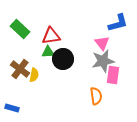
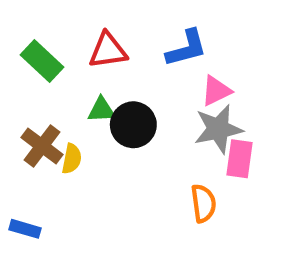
blue L-shape: (118, 23) -> (186, 48), moved
red triangle: (51, 36) -> (108, 50), moved
pink triangle: (102, 43) -> (216, 91), turned 42

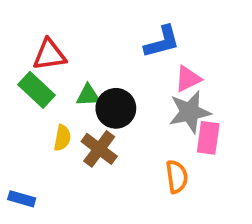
red triangle: (108, 50) -> (49, 55), moved
green rectangle: (42, 61) -> (36, 90), moved
brown cross: (42, 146) -> (99, 149), moved

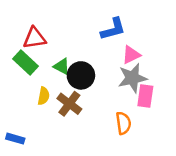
green triangle: (88, 95) -> (62, 66), turned 30

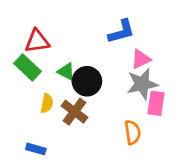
blue rectangle: (15, 139) -> (36, 149), moved

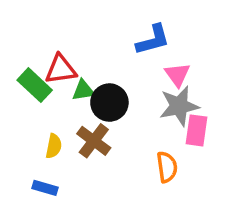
red triangle: (37, 41) -> (61, 69), moved
pink triangle: (141, 59) -> (177, 75), turned -40
green triangle: (66, 72) -> (83, 90), turned -36
yellow semicircle: (47, 103) -> (54, 146), moved

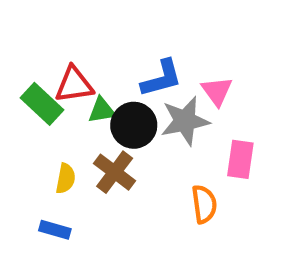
blue L-shape: (153, 40) -> (161, 78), moved
gray star: (179, 106) -> (185, 121), moved

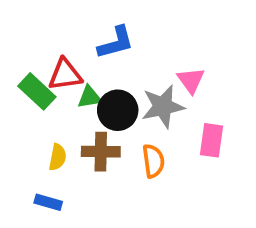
blue L-shape: (161, 78) -> (116, 43), moved
brown cross: (115, 172) -> (101, 152), turned -36
orange semicircle: (204, 204) -> (153, 161), moved

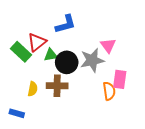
red triangle: (65, 75) -> (37, 42), turned -30
orange semicircle: (153, 161) -> (109, 91), moved
blue rectangle: (48, 202) -> (17, 113), moved

